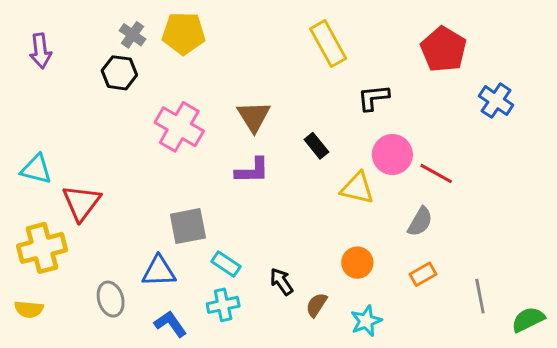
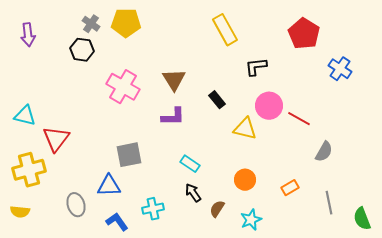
gray semicircle: (420, 222) -> (324, 152), moved
cyan rectangle: (226, 264) -> (190, 164), moved
green semicircle: (528, 319) -> (362, 219), turned -85

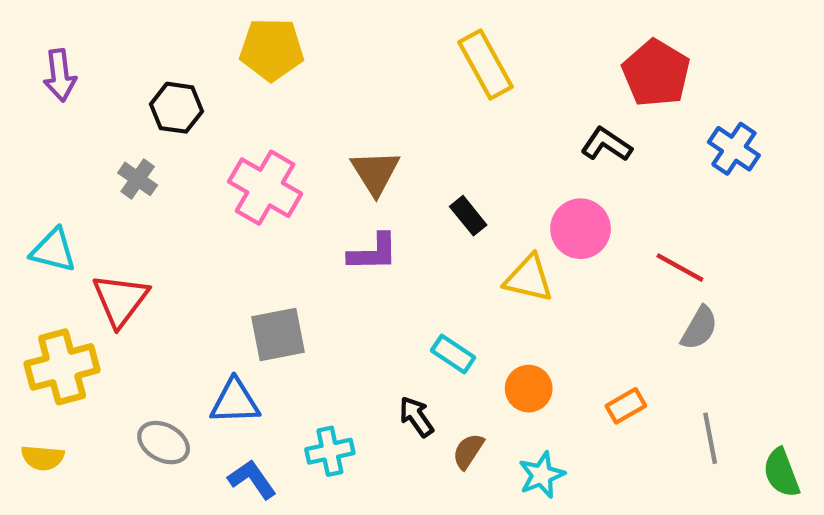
gray cross: (91, 24) -> (138, 179), moved
black L-shape: (256, 67) -> (606, 144), moved, turned 40
red line: (299, 119) -> (680, 268), moved
cyan rectangle: (190, 164) -> (453, 354), moved
gray ellipse: (76, 205) -> (164, 443), turned -45

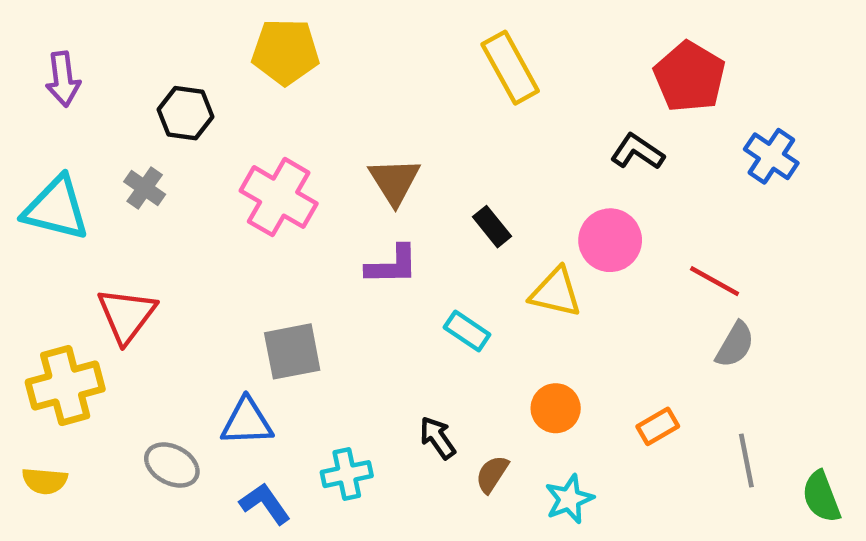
cyan triangle: (53, 250) -> (56, 208), moved, size x1.4
cyan rectangle: (453, 354) -> (467, 331), moved

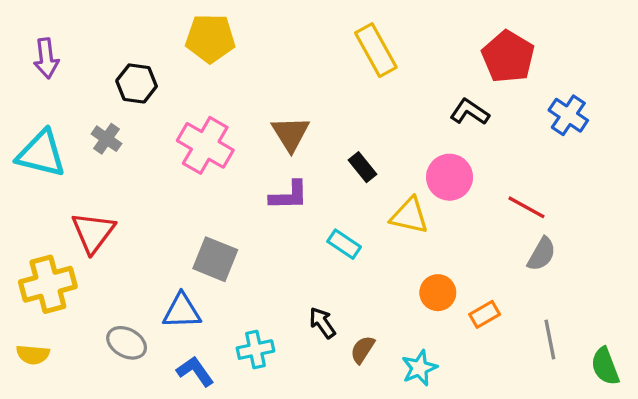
gray square: (292, 351) -> (215, 259), turned 33
orange circle: (556, 408) -> (438, 293), moved

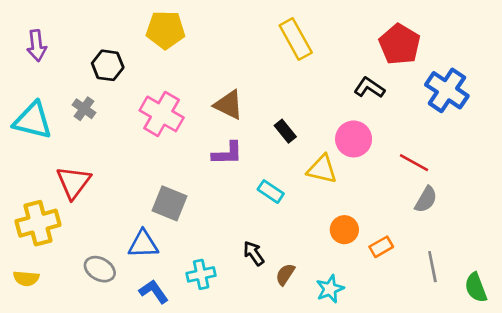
blue cross: (568, 115) -> (447, 90), size x1.4
brown triangle: (291, 134) -> (229, 105), turned -32

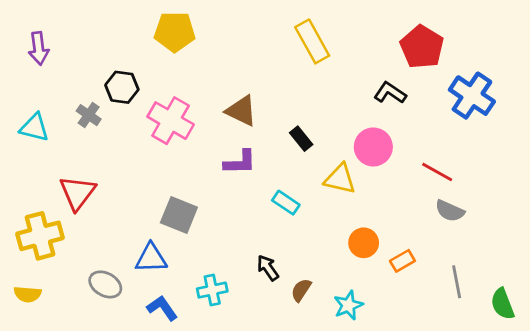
black hexagon: (108, 65) -> (122, 87), moved
cyan triangle: (33, 121) -> (34, 128), size x0.7
gray semicircle: (426, 199) -> (450, 211), turned 84

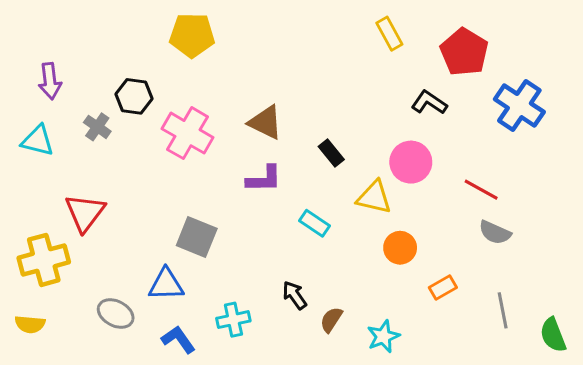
yellow rectangle: (312, 41) -> (389, 34), moved, size x0.7
purple arrow: (39, 48) -> (50, 81), moved
orange circle: (364, 243) -> (400, 248), moved

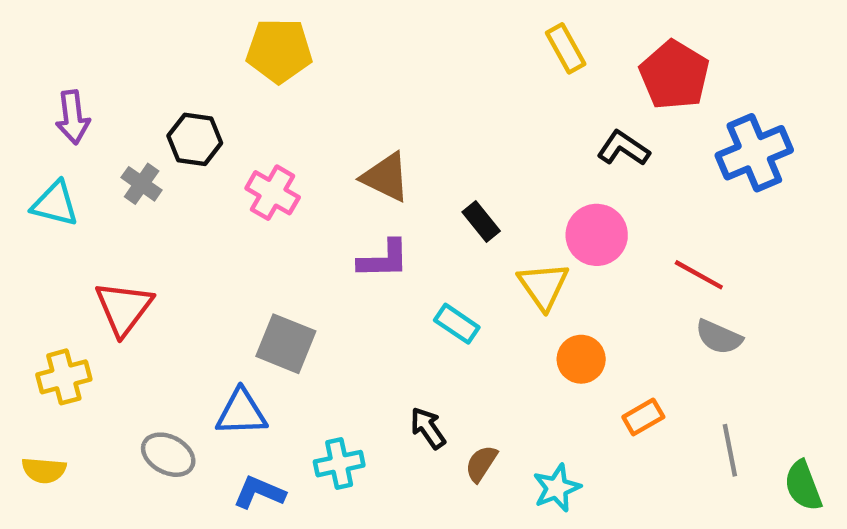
blue cross: (519, 106) -> (754, 153), turned 33
pink cross: (188, 133) -> (273, 193), size x0.7
yellow triangle: (374, 197) -> (543, 286), turned 42
yellow cross: (44, 260) -> (64, 377), size x0.7
blue L-shape: (178, 339) -> (259, 492), turned -32

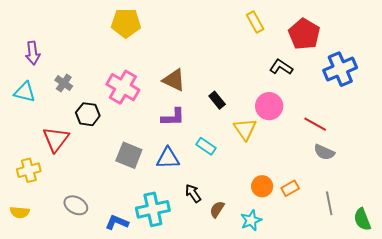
black hexagon: (195, 139) -> (88, 114), moved
pink cross: (273, 193) -> (123, 87), size x1.4
orange circle: (581, 359) -> (262, 186), moved
blue triangle: (241, 412) -> (168, 158), moved
cyan cross: (339, 464) -> (153, 209), size x1.5

